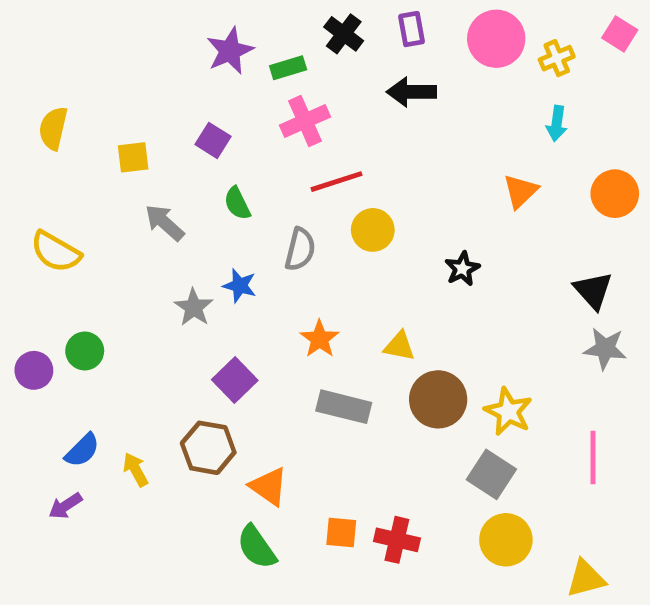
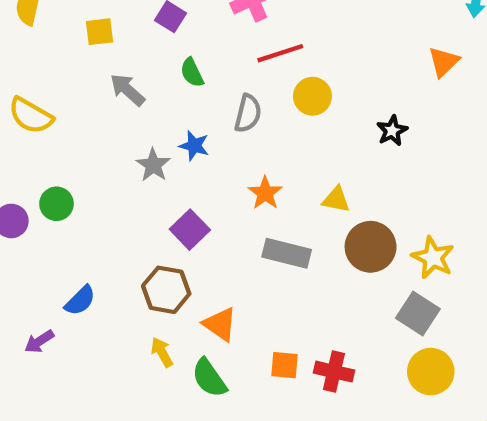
blue semicircle: (82, 450) -> (80, 301), moved
yellow arrow: (136, 470) -> (162, 352), moved

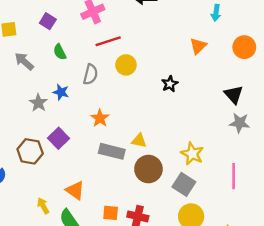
yellow triangle: (336, 199) -> (139, 141), moved
brown circle: (371, 247) -> (148, 169), moved
brown hexagon: (166, 290) -> (30, 151), moved

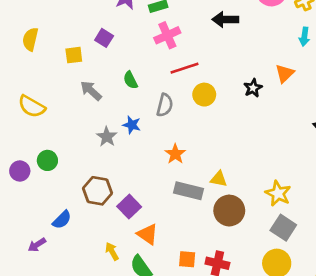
purple square: (48, 21) -> (104, 38), moved
black star: (170, 84) -> (253, 88), moved
purple square: (59, 138) -> (129, 207), moved
gray square: (184, 184) -> (283, 228), moved

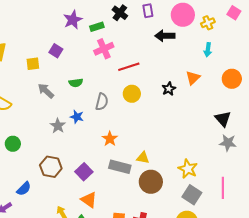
black arrow: (225, 19) -> (165, 36), moved
red line: (184, 68) -> (129, 67), moved
green semicircle: (130, 80) -> (76, 83), turned -72
purple square: (129, 207) -> (84, 172), moved

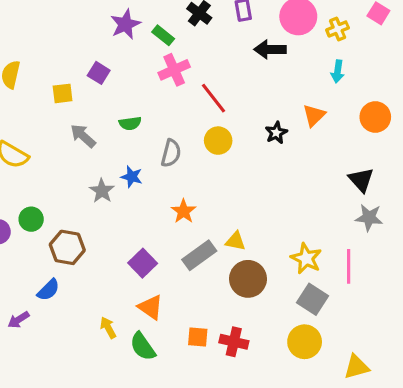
green rectangle: (97, 27) -> (163, 35), turned 56
red line: (129, 67) -> (213, 98), turned 70
brown hexagon: (51, 167) -> (67, 247), moved
gray rectangle: (120, 167) -> (199, 255), turned -50
pink line: (223, 188) -> (349, 266), moved

